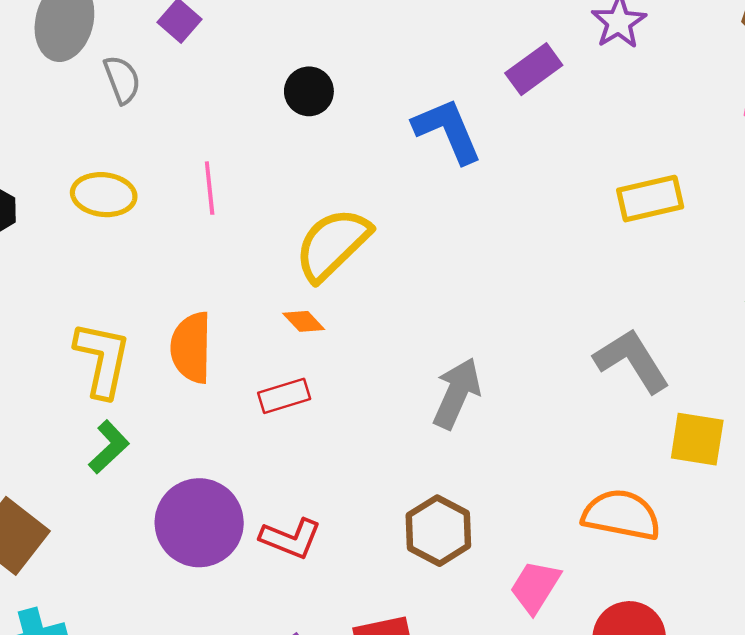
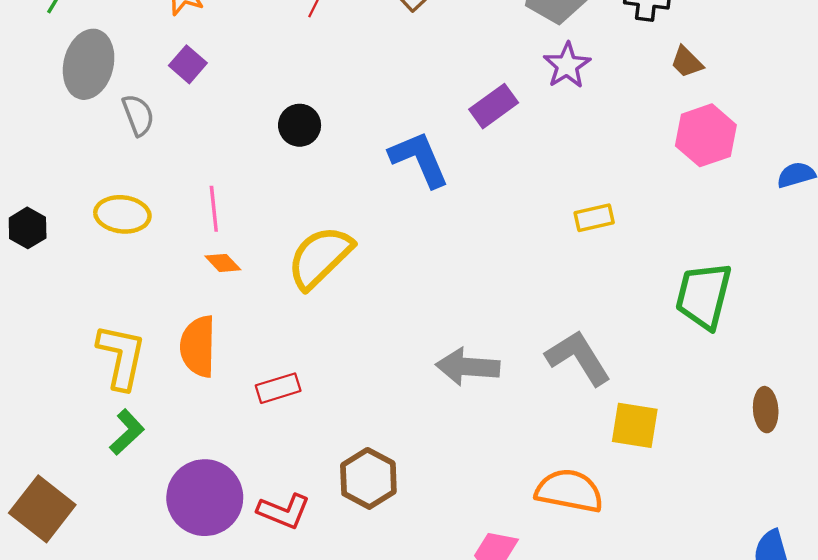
yellow rectangle: (650, 199) -> (594, 218), size x0.7
orange diamond: (304, 321) -> (223, 263), moved
gray arrow: (457, 393) -> (468, 367), moved, turned -110
brown hexagon: (438, 531) -> (368, 478), moved

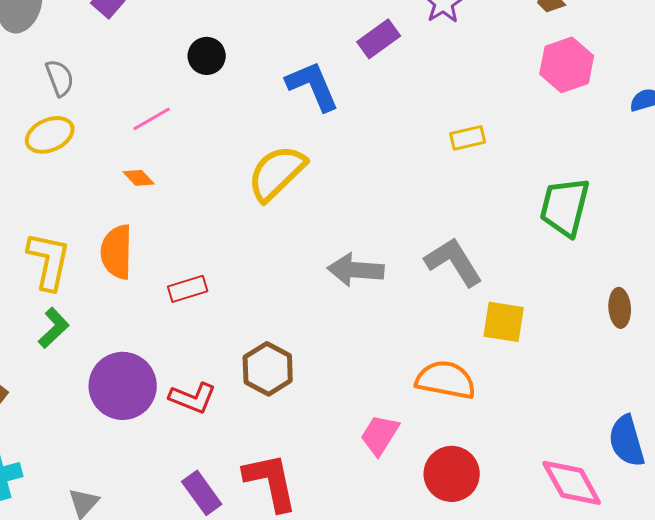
gray semicircle: (138, 115) -> (60, 78), moved
pink line: (214, 209) -> (152, 119), moved, turned 66
yellow ellipse: (122, 214) -> (50, 135), turned -30
yellow semicircle: (320, 257) -> (277, 173), moved

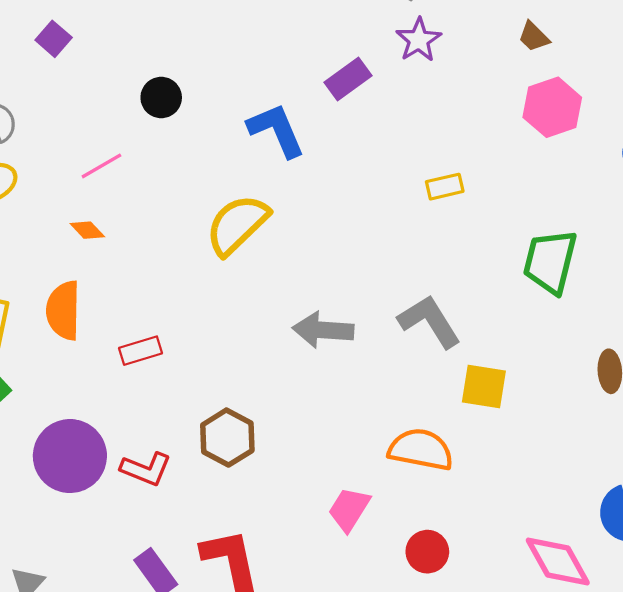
red circle: (452, 474) -> (427, 552), size x0.7

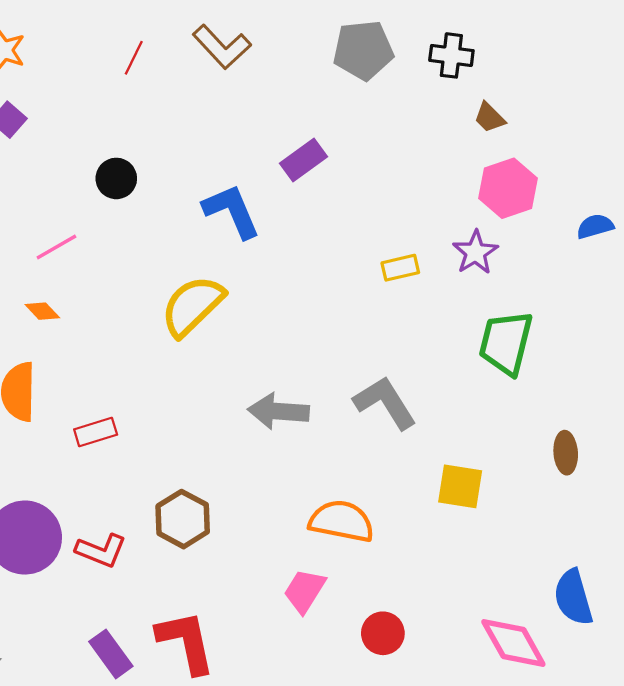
purple star: (419, 40) -> (475, 252), moved
yellow square: (484, 386) -> (460, 486), moved
orange semicircle: (421, 450) -> (342, 521), moved

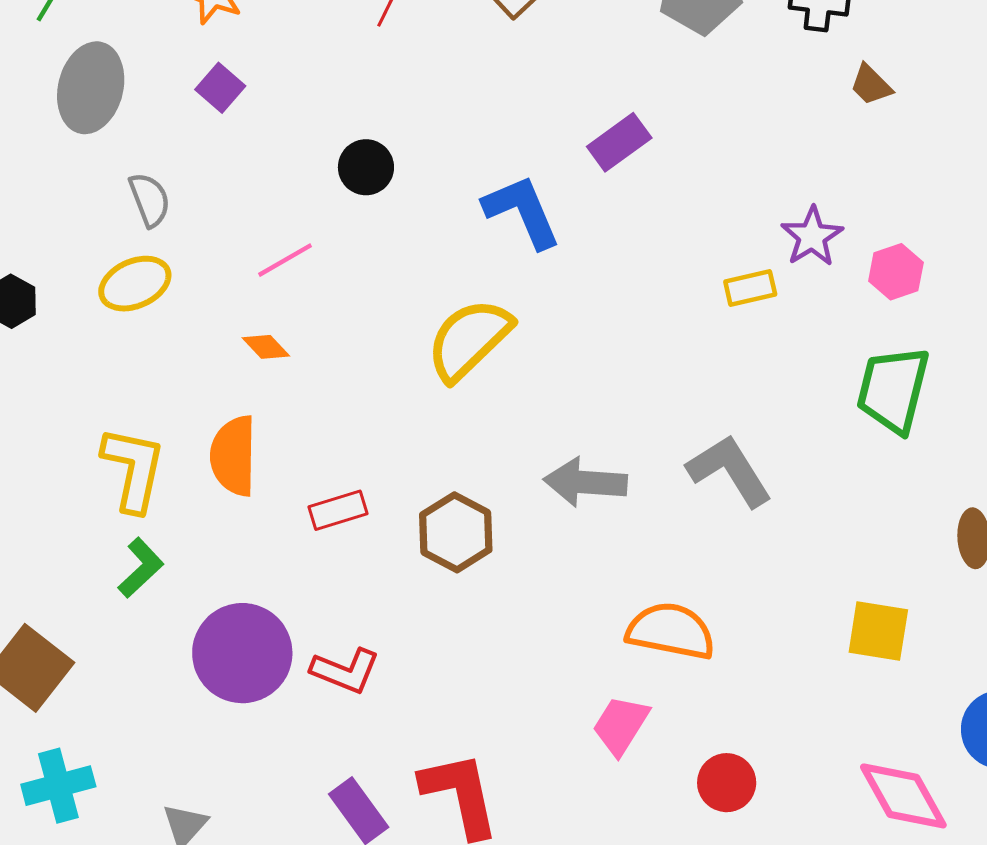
pink hexagon: (508, 188) -> (896, 272), moved, size x0.7
purple star: (475, 252) -> (812, 236), moved
yellow square: (460, 486) -> (878, 631), moved
brown hexagon: (183, 519) -> (456, 532), moved

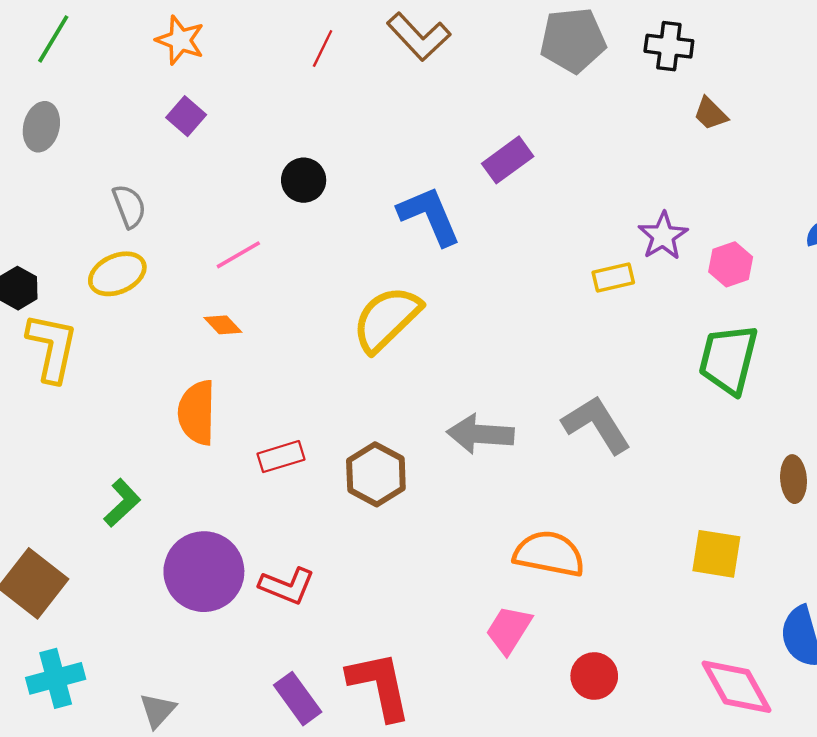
gray ellipse: (91, 88) -> (41, 127), moved, size x0.7
yellow L-shape: (133, 469) -> (52, 347), moved

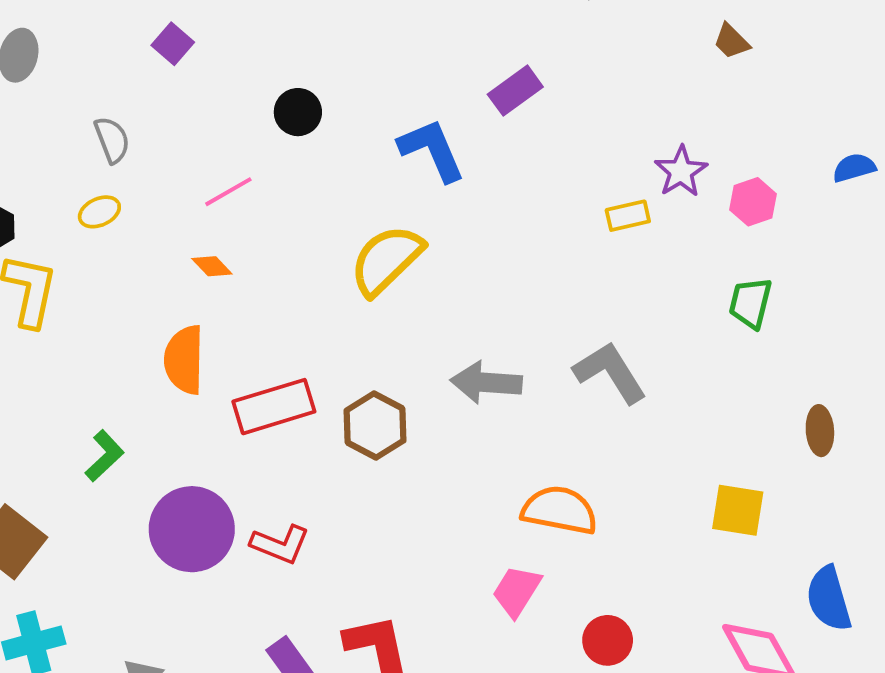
yellow ellipse: (117, 274) -> (99, 212), size x0.7
green trapezoid: (728, 359) -> (750, 303), size x0.7
red rectangle: (281, 457) -> (274, 407), size x1.6

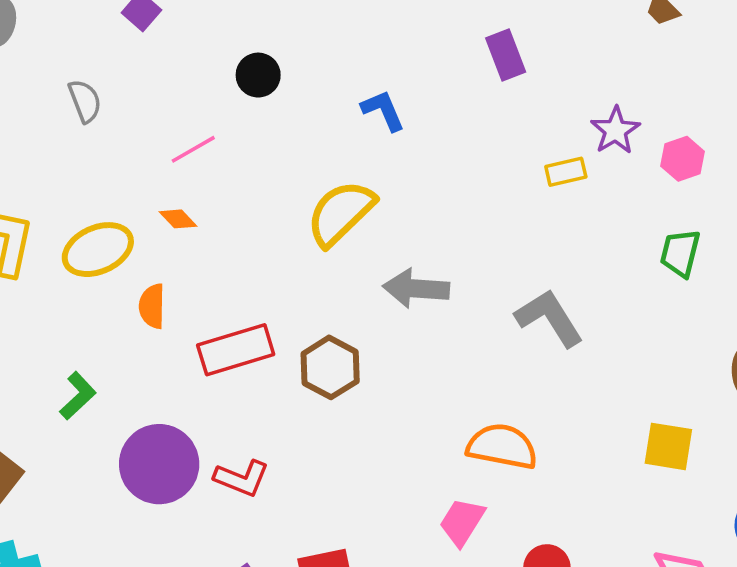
purple rectangle: (515, 91) -> (506, 55), moved, turned -75
blue L-shape: (432, 150) -> (383, 110), size x0.7
yellow ellipse: (99, 212) -> (98, 250), moved, size x1.8
orange semicircle: (184, 360) -> (152, 306), size x0.7
gray arrow: (486, 383) -> (416, 288), moved

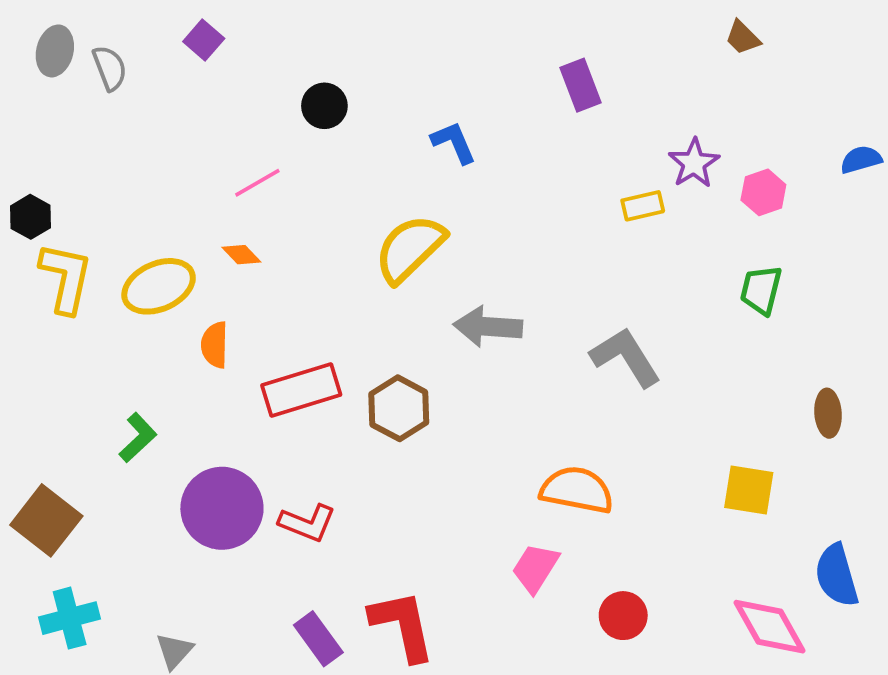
gray semicircle: (85, 101) -> (110, 68), moved

